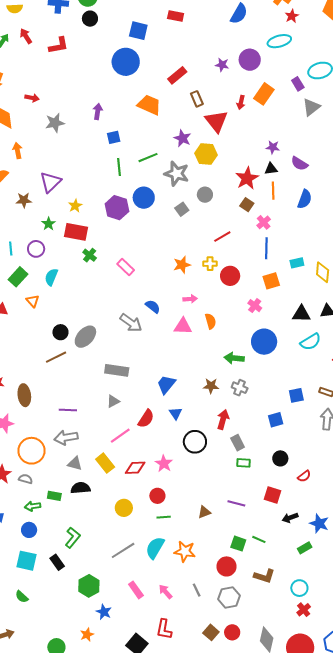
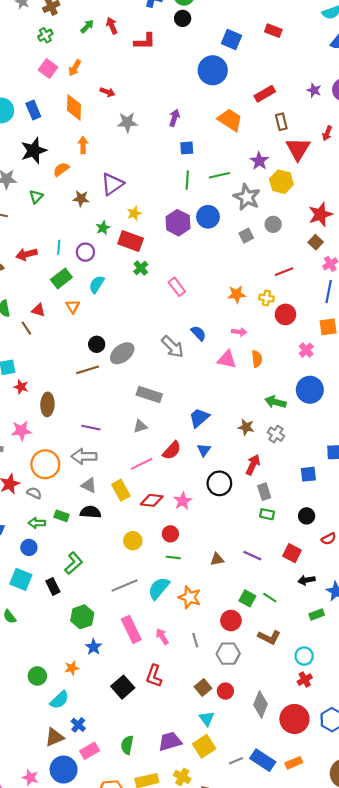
pink rectangle: (136, 590) -> (131, 629), size x1.4

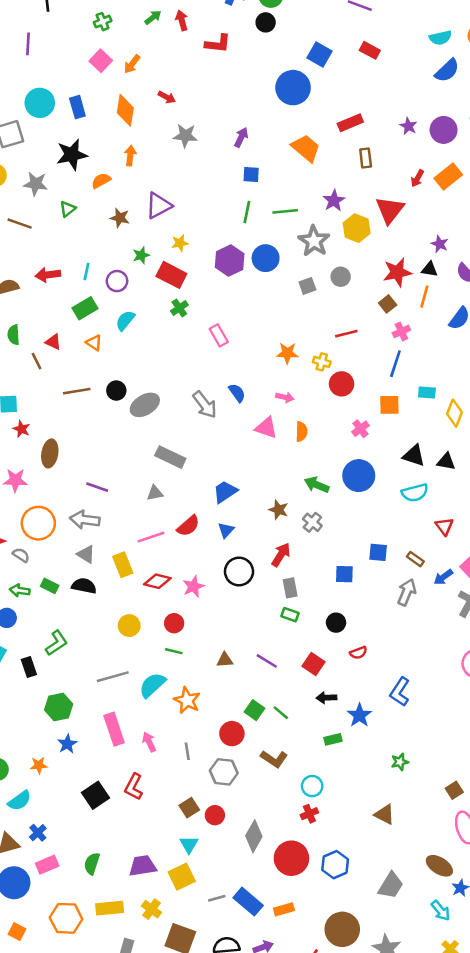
red triangle: (298, 149) -> (390, 210), moved
orange triangle: (73, 306) -> (94, 343), turned -32
brown line: (88, 370) -> (77, 391), moved

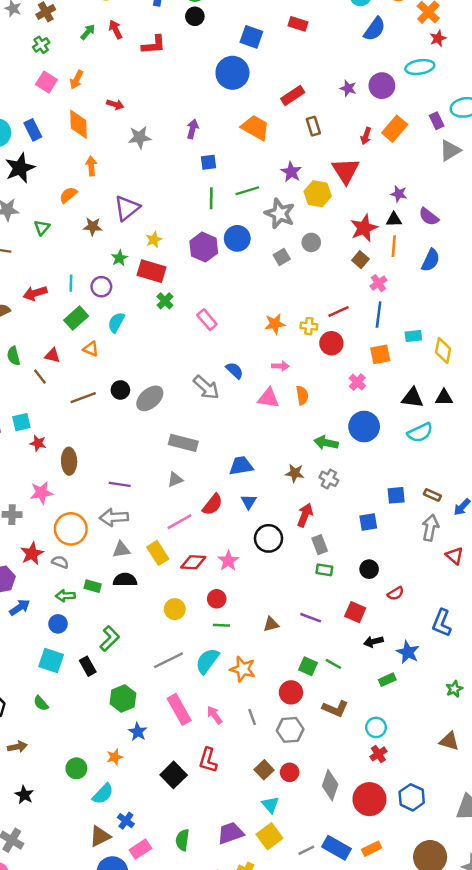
black star: (72, 155) -> (20, 168), moved
red line: (346, 334) -> (338, 311), moved
blue trapezoid: (225, 492) -> (241, 466), turned 35
red triangle: (444, 526) -> (454, 556), moved
gray triangle: (86, 554) -> (121, 550), turned -30

